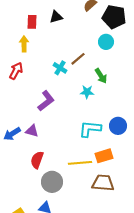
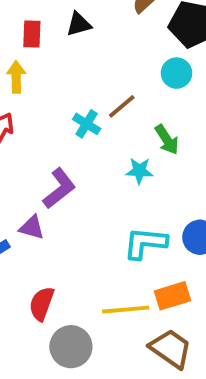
purple triangle: (32, 131) -> (32, 227), moved
brown trapezoid: (103, 183) -> (171, 349), turned 30

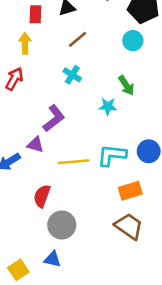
brown line: (122, 106) -> (78, 39), moved
yellow line: (126, 310) -> (74, 162), moved

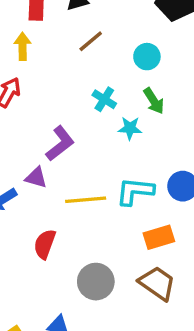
cyan circle: (133, 41) -> (147, 57), moved
cyan cross: (72, 75) -> (104, 99), moved
gray circle: (62, 225) -> (96, 282), moved

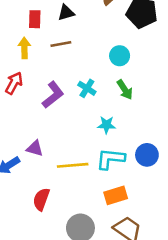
brown line: (91, 41) -> (61, 44), moved, turned 30
cyan star: (130, 128) -> (107, 125), moved
purple L-shape: (60, 143) -> (53, 95), moved
orange rectangle: (159, 237) -> (116, 195), moved

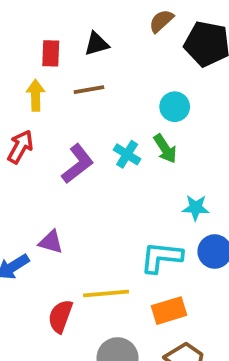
green arrow: (125, 90) -> (165, 149), moved
cyan star: (107, 125) -> (196, 208), moved
yellow line: (73, 165) -> (106, 293), moved

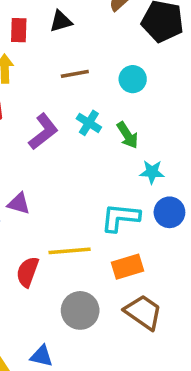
brown line: (89, 90) -> (75, 74), moved
green arrow: (165, 149) -> (127, 135), moved

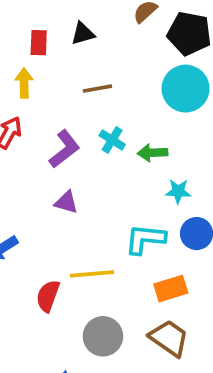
cyan circle: (133, 79) -> (186, 89), moved, size x1.6
green arrow: (127, 135) -> (153, 153), turned 120
purple triangle: (19, 204) -> (66, 202), moved
orange rectangle: (127, 267) -> (171, 289), moved

